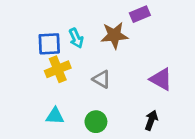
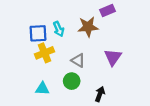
purple triangle: (161, 79) -> (113, 57), moved, turned 36
black arrow: (151, 120) -> (100, 94), moved
green circle: (96, 122) -> (72, 81), moved

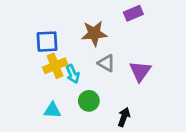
brown star: (88, 27) -> (94, 33), moved
cyan arrow: (59, 29) -> (73, 74), moved
gray triangle: (78, 60) -> (106, 63), moved

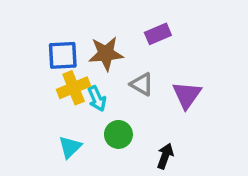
purple rectangle: (133, 13) -> (158, 34), moved
brown star: (94, 33) -> (106, 54), moved
cyan triangle: (52, 110) -> (70, 147), turned -48

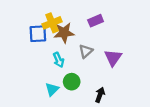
gray triangle: (142, 84) -> (86, 51), turned 48
yellow cross: (74, 88) -> (52, 23), moved
cyan triangle: (70, 147) -> (52, 89), moved

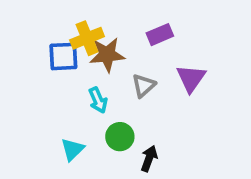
purple triangle: (113, 58) -> (191, 78), moved
cyan triangle: (52, 89) -> (72, 149), moved
black arrow: (100, 95) -> (149, 158), moved

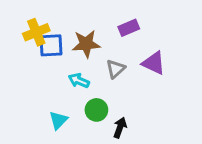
yellow cross: (87, 38) -> (36, 32), moved
purple triangle: (191, 78) -> (154, 63), turned -40
cyan arrow: (98, 100) -> (79, 81), turned 138

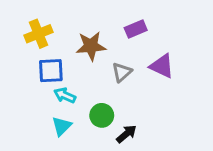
blue square: (51, 45) -> (51, 71), moved
cyan arrow: (79, 81) -> (65, 95), moved
black arrow: (120, 128) -> (126, 134), turned 30

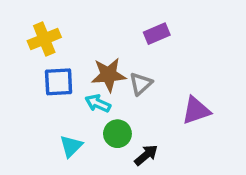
brown star: (91, 46) -> (109, 75), moved
purple triangle: (162, 66) -> (196, 110), moved, turned -44
cyan arrow: (65, 95) -> (98, 103), moved

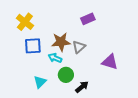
yellow cross: (44, 39) -> (25, 22), turned -30
purple triangle: (196, 110) -> (110, 62), turned 36

